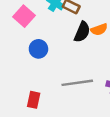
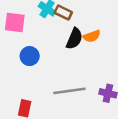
pink square: (24, 16) -> (15, 22), turned -35

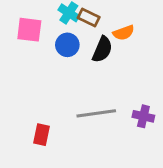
orange semicircle: (92, 36) -> (124, 33), moved
blue circle: (30, 56) -> (67, 45), moved

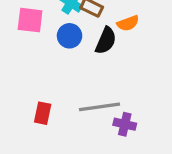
purple cross: (143, 116) -> (125, 124), moved
red rectangle: (41, 135) -> (43, 113), moved

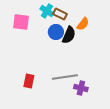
orange semicircle: (128, 23) -> (83, 24), turned -32
blue circle: (70, 36) -> (56, 32), moved

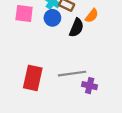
blue circle: (56, 32) -> (52, 18), moved
red rectangle: (29, 81) -> (33, 78), size x1.6

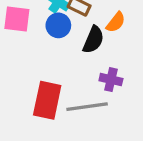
red rectangle: (33, 78) -> (47, 100), moved
purple cross: (90, 86) -> (111, 80), moved

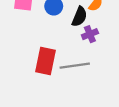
purple cross: (111, 80) -> (90, 34), moved, turned -35

